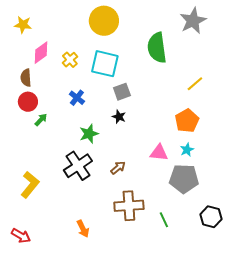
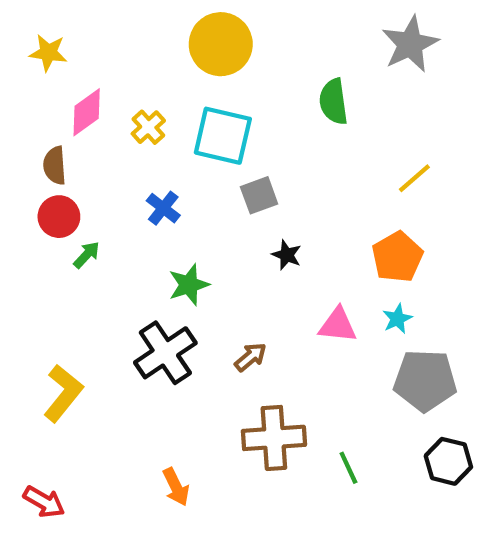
green semicircle: (157, 48) -> (334, 102), size x0.7
black star: (119, 117) -> (287, 255), moved
gray pentagon: (184, 179) -> (425, 380), moved

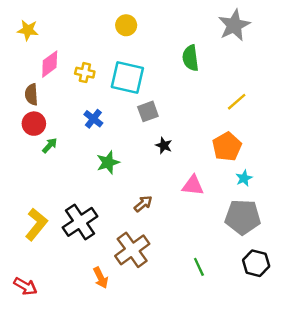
yellow circle: (221, 44) -> (126, 25), size x0.6
yellow cross: (148, 127) -> (85, 73), turned -36
cyan star: (397, 319) -> (244, 178), moved
black cross: (165, 353) -> (80, 222), moved
brown cross: (274, 438) -> (132, 250), moved, turned -32

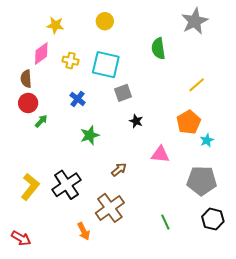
yellow star: (28, 30) -> (55, 25), moved
cyan star: (244, 178) -> (207, 140), moved

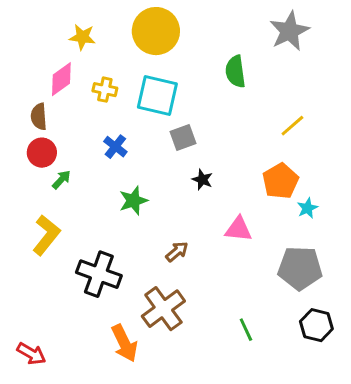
yellow circle: (105, 21) -> (156, 31), size x1.8
black cross: (66, 185) -> (99, 274), turned -36
yellow L-shape: (30, 187) -> (46, 235), moved
orange arrow: (84, 231) -> (124, 343), size x1.4

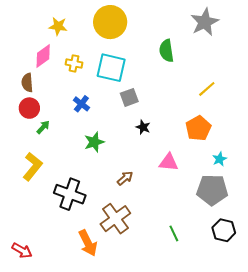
cyan star: (307, 208) -> (220, 159), moved

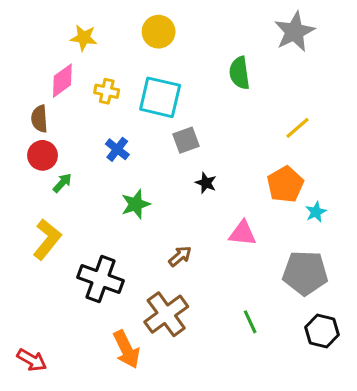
yellow circle: (110, 22) -> (159, 32), size x0.7
cyan star: (220, 159) -> (316, 212), moved
green line: (174, 233) -> (250, 322), moved

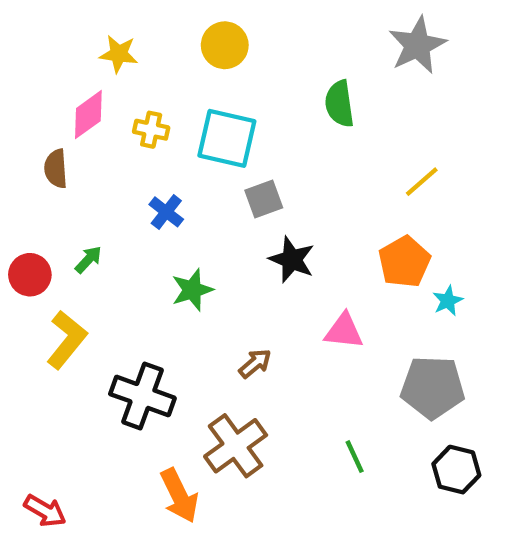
red circle: (42, 155) -> (30, 275), moved
black star: (206, 183) -> (292, 260), size x1.5

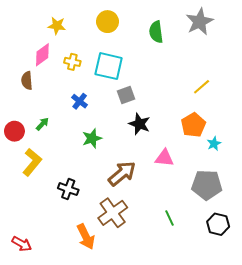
green semicircle: (339, 104) -> (156, 32), moved
brown arrow: (255, 363) -> (122, 174), size x1.8
black cross: (142, 396) -> (68, 189), size x0.7

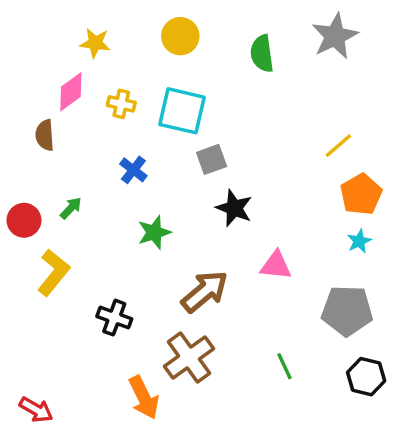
orange pentagon: (193, 125) -> (361, 194), moved

